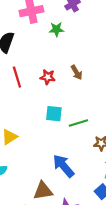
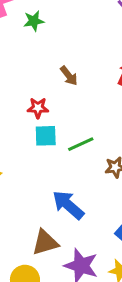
red star: (48, 77) -> (38, 108), moved

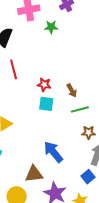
brown arrow: (69, 76) -> (72, 90), moved
green line: (81, 144) -> (80, 109), moved

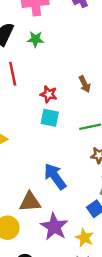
green star: (51, 27) -> (35, 39), moved
brown arrow: (72, 90) -> (85, 84), moved

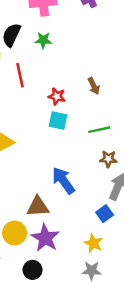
purple star: (54, 227) -> (45, 238), moved

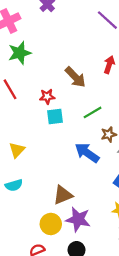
green star: (43, 40) -> (20, 53), size x1.5
brown arrow: (94, 86) -> (75, 77), size x1.5
blue arrow: (63, 180) -> (87, 153), moved

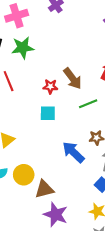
red star: (47, 97) -> (50, 86), moved
green line: (93, 112) -> (88, 104), moved
yellow circle: (51, 224) -> (24, 175), moved

